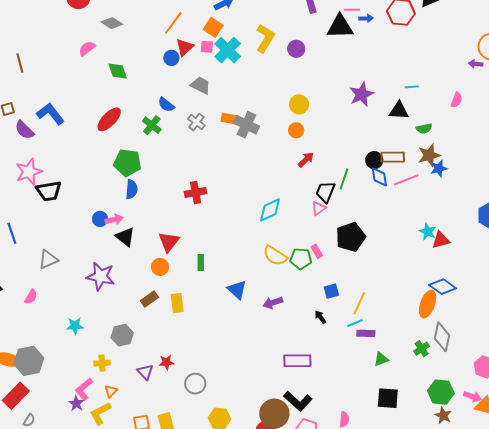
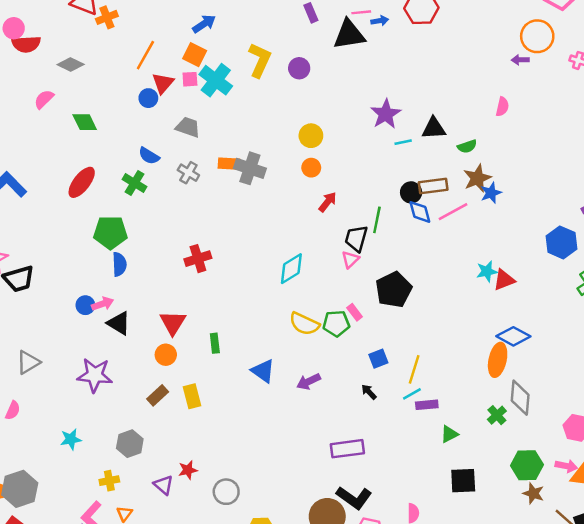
cyan line: (412, 87) -> (403, 142), moved
cyan star: (428, 232) -> (487, 271), turned -30

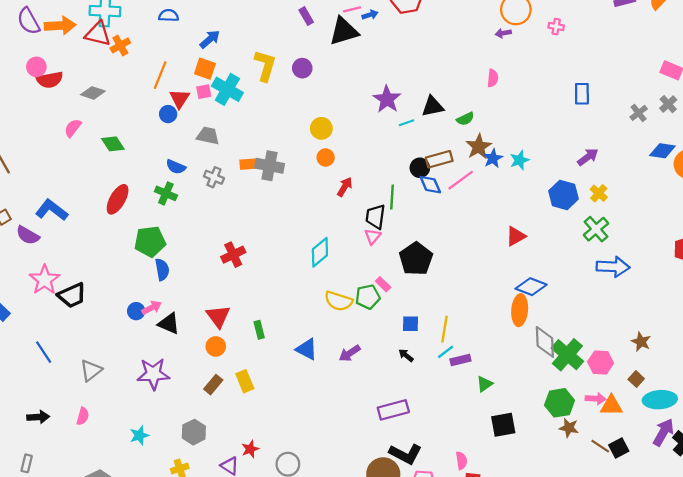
cyan star: (487, 271) -> (520, 160), moved
blue square: (378, 359) -> (411, 324), turned 30
green cross: (497, 415) -> (567, 355), moved, size x1.8

